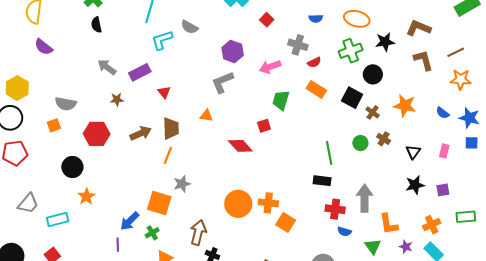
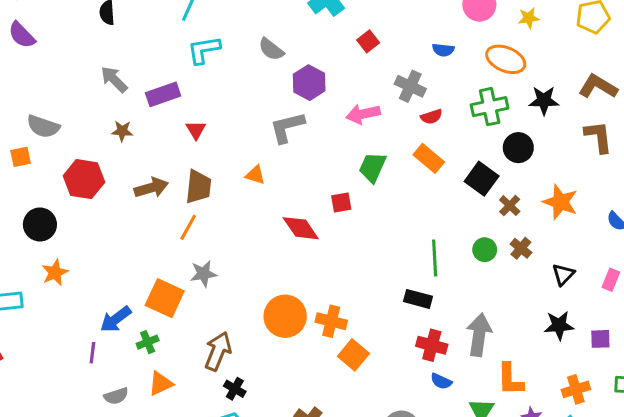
gray semicircle: (189, 27) -> (271, 49), moved

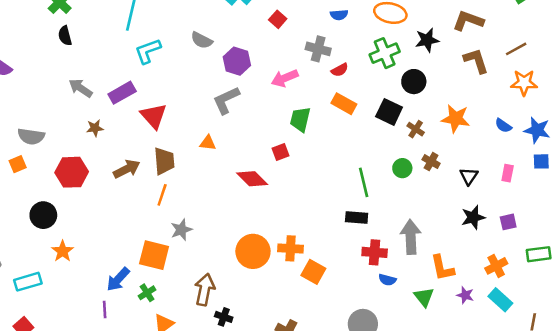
red triangle: (196, 130) -> (154, 116), size x1.6

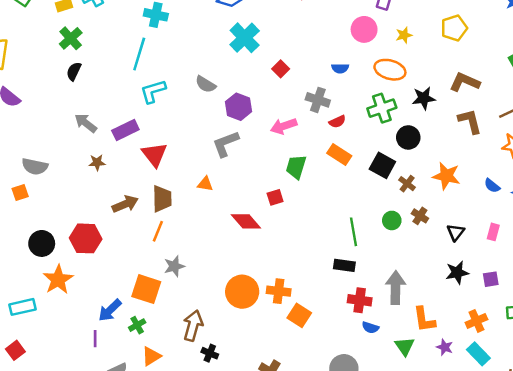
black semicircle: (65, 36) -> (74, 71), turned 36
red hexagon: (72, 172) -> (86, 238), moved
orange star: (63, 251) -> (58, 280), size x1.4

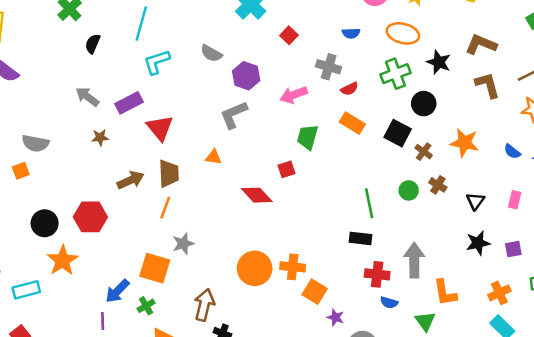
black semicircle: (74, 71) -> (93, 44), moved
black star: (424, 98) -> (439, 62), turned 30
purple star: (445, 347) -> (335, 317), moved

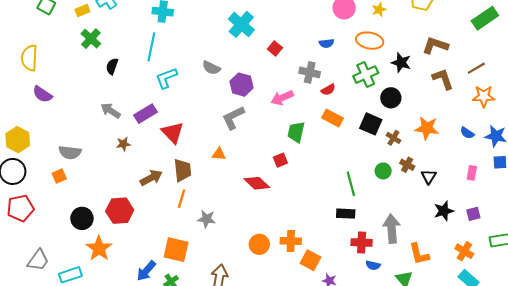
black triangle: (475, 201) -> (429, 177), moved
gray star: (183, 244) -> (207, 219), moved, turned 30
orange circle: (255, 268) -> (259, 244), size x0.7
orange cross: (499, 293) -> (464, 251), turned -30

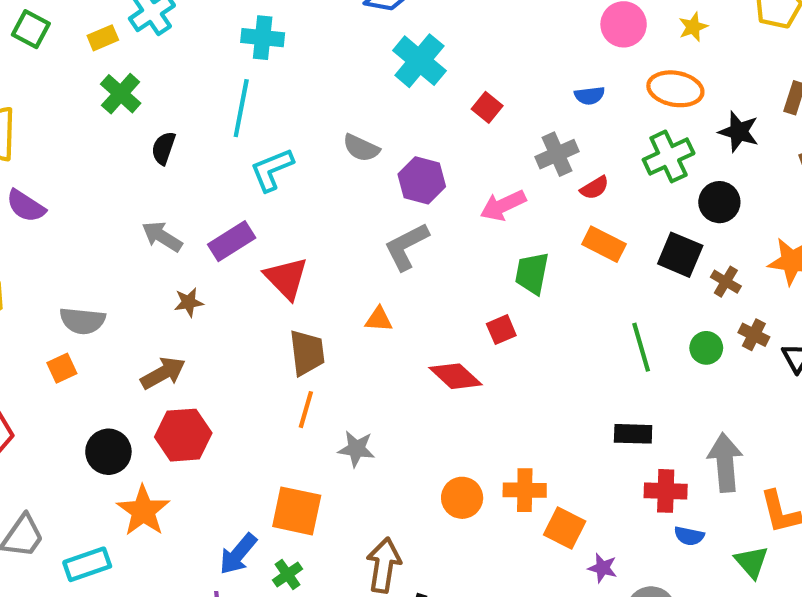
gray cross: (310, 72) -> (557, 154), turned -36
brown arrow: (151, 178) -> (163, 373), moved
green line: (351, 184) -> (641, 347), moved

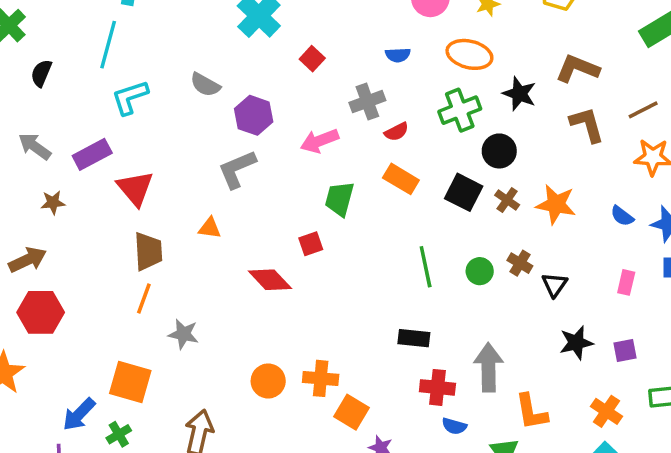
brown cross: (726, 282) -> (507, 200), moved

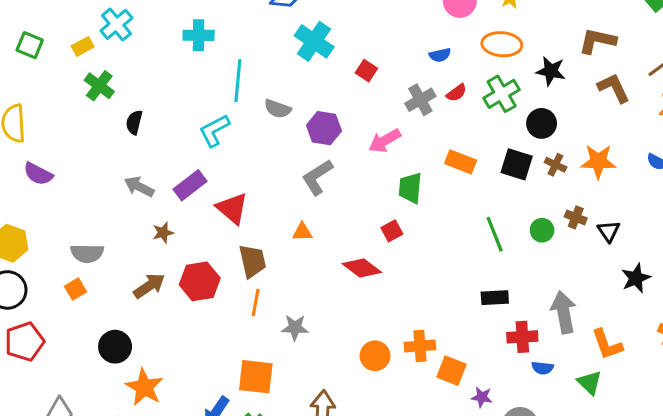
cyan line: (108, 45) -> (238, 81), moved
red semicircle: (397, 132) -> (456, 93), moved
red hexagon: (41, 312) -> (200, 281), moved

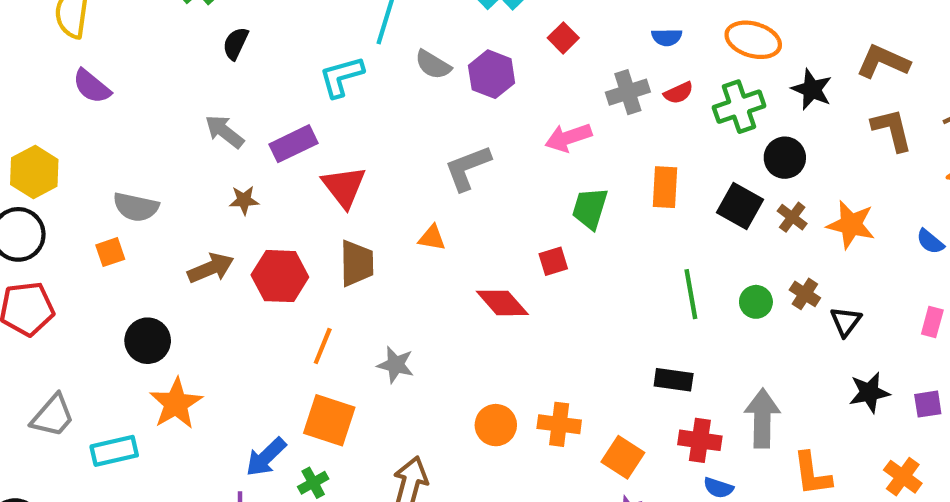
purple hexagon: (324, 128) -> (492, 74), moved
orange rectangle: (461, 162) -> (665, 187), turned 60
orange line: (256, 302) -> (323, 346), moved
orange square: (452, 371) -> (623, 457), moved

